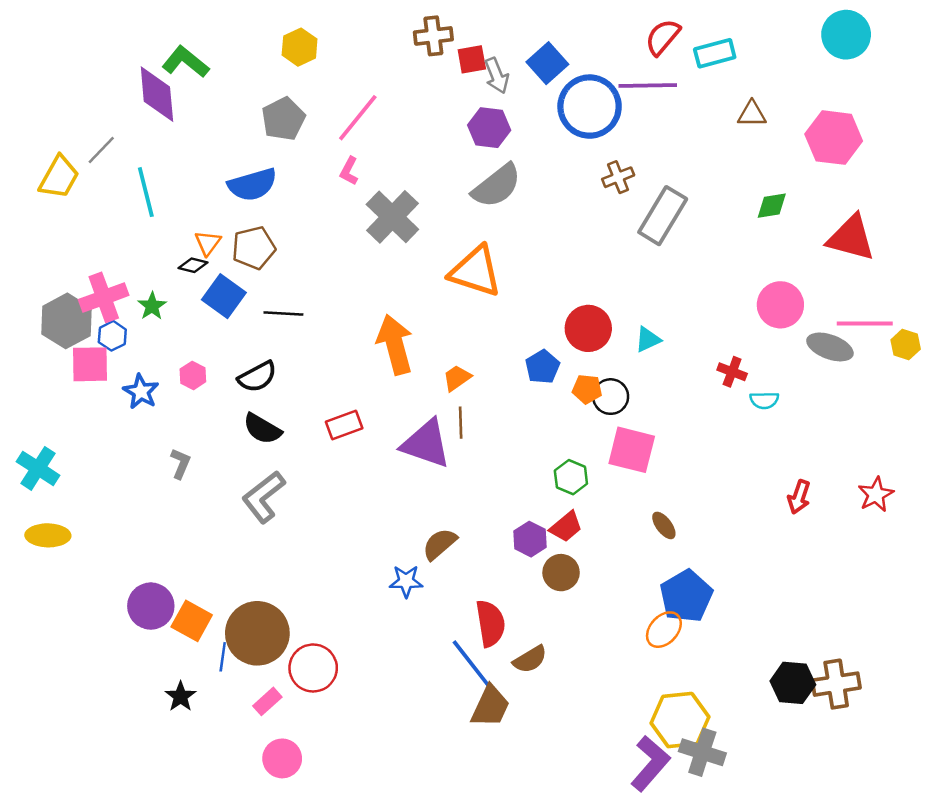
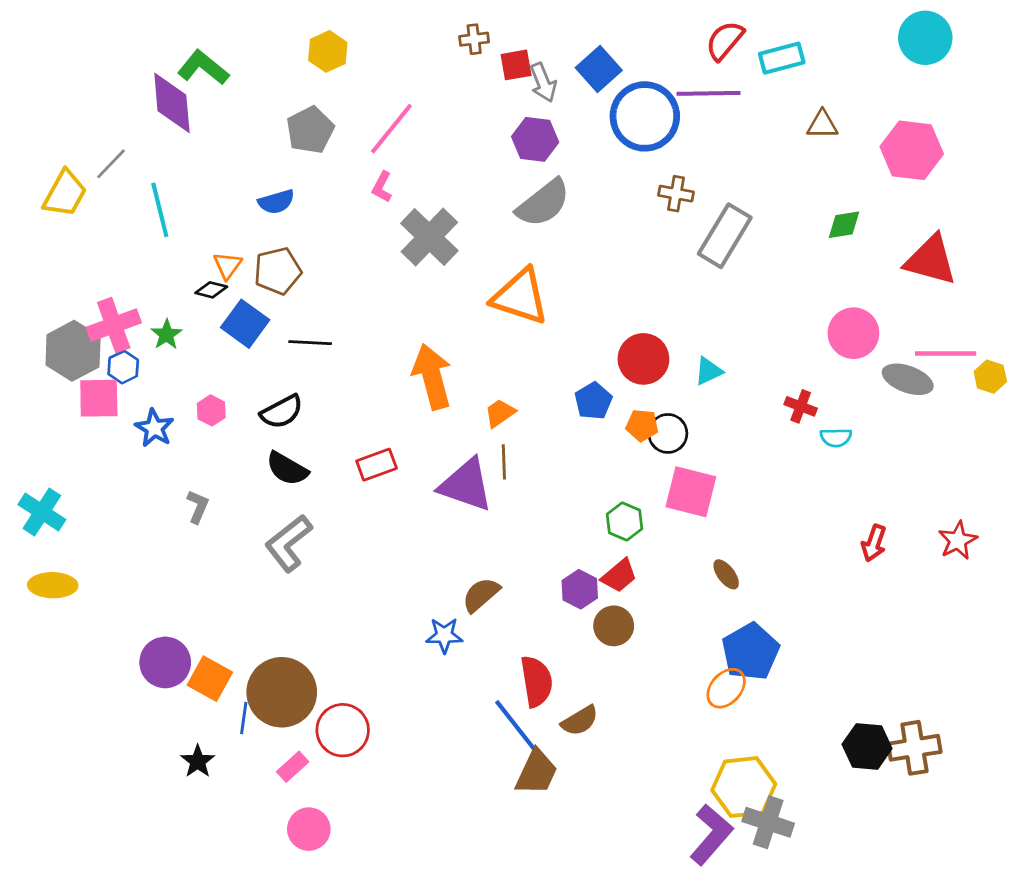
brown cross: (433, 36) -> (474, 39), size x0.7
brown cross: (618, 177) -> (676, 194), turned 32
blue semicircle: (252, 185) -> (276, 202), size x0.7

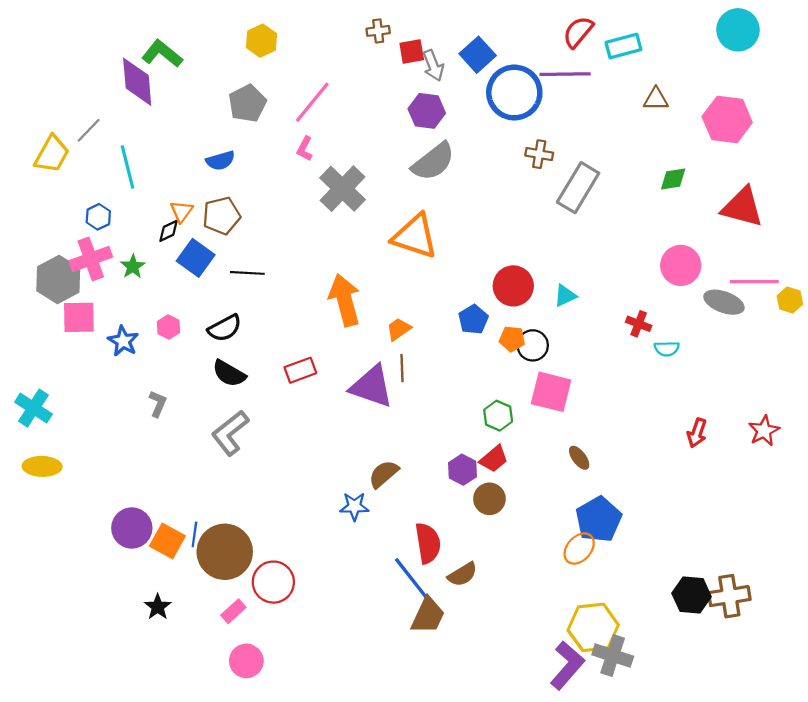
black diamond: (211, 290) -> (169, 231), turned -40
blue hexagon: (123, 367) -> (98, 217), moved
blue line: (244, 718) -> (194, 534), moved

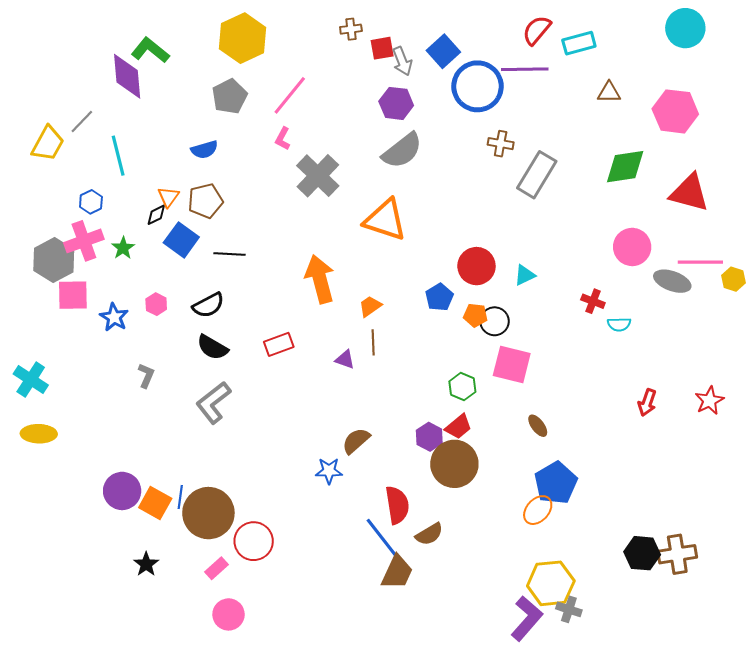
yellow hexagon: (261, 41) -> (243, 38), size x1.6
green diamond: (673, 179) -> (625, 167), size x1.6
purple triangle: (372, 386) -> (345, 359), size x0.5
brown circle: (489, 499) -> (454, 464), size x1.6
gray cross: (613, 656) -> (569, 609), size x0.7

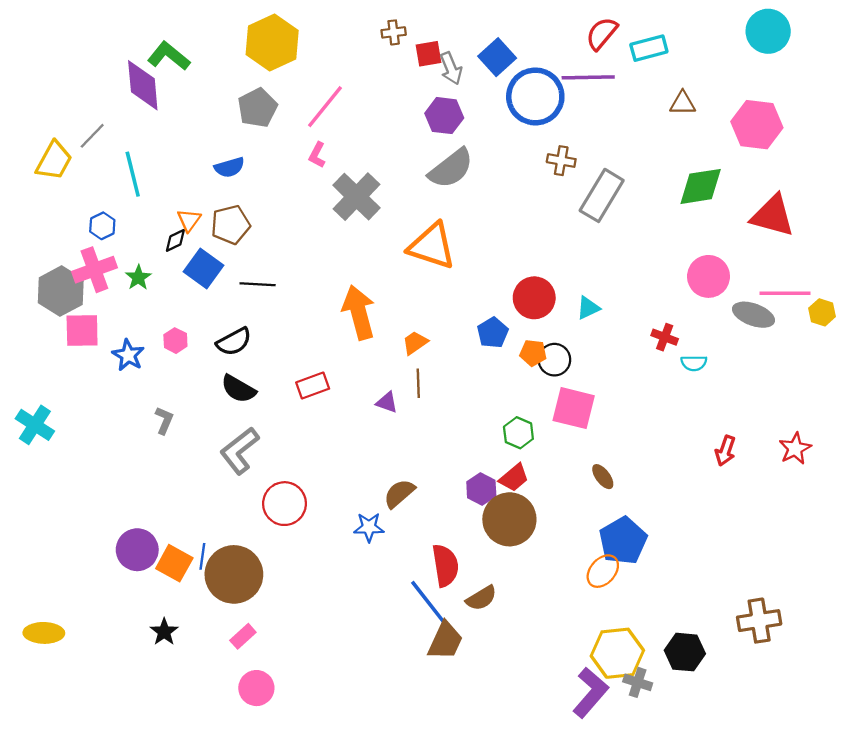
yellow ellipse: (39, 434) -> (44, 633), moved
red circle: (254, 541) -> (285, 504), moved
black hexagon: (642, 553) -> (685, 652), moved

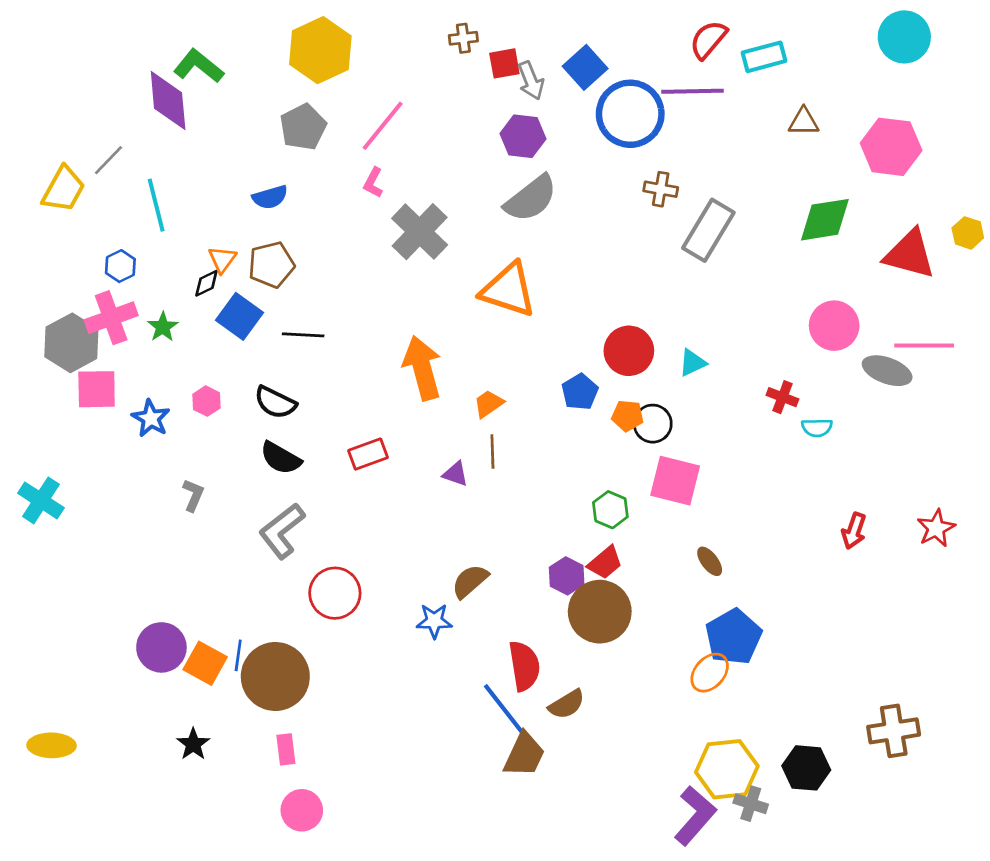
yellow hexagon: (822, 312) -> (968, 233), moved
black semicircle: (234, 342) -> (275, 402), turned 54
pink rectangle: (243, 636) -> (286, 749), turned -55

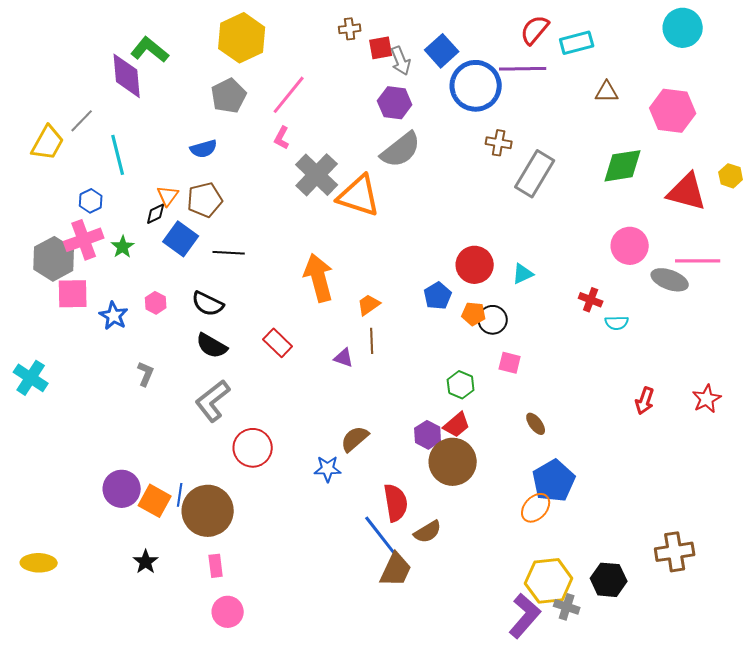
orange triangle: (508, 290) -> (359, 196), moved
red rectangle: (368, 454) -> (278, 343), turned 64
pink square: (675, 481) -> (510, 363), size x0.6

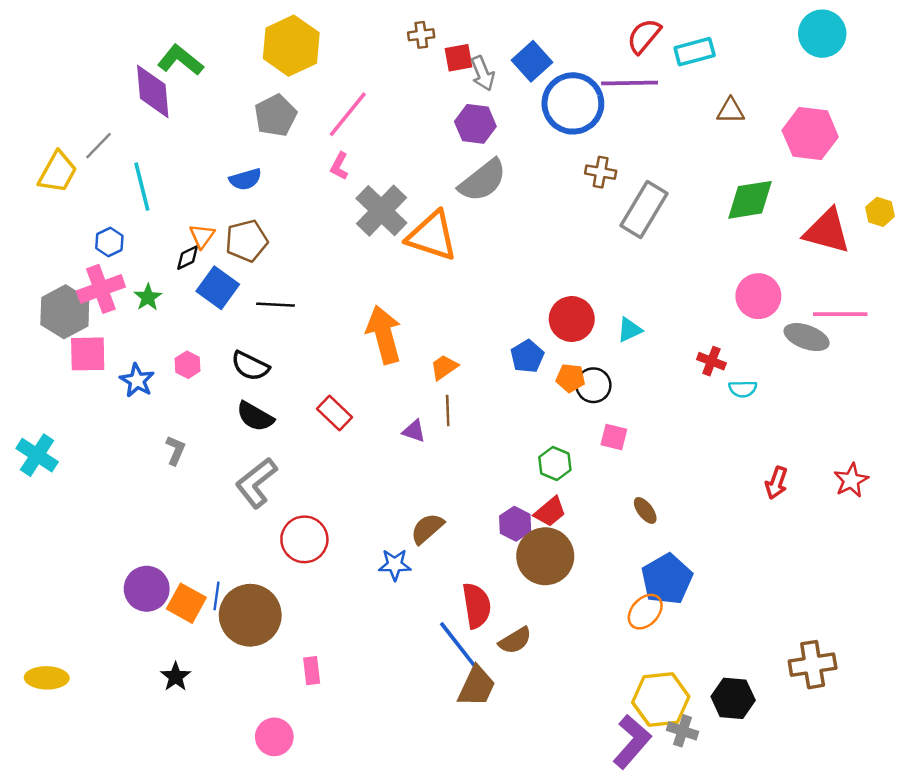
pink rectangle: (216, 566) -> (312, 671), moved

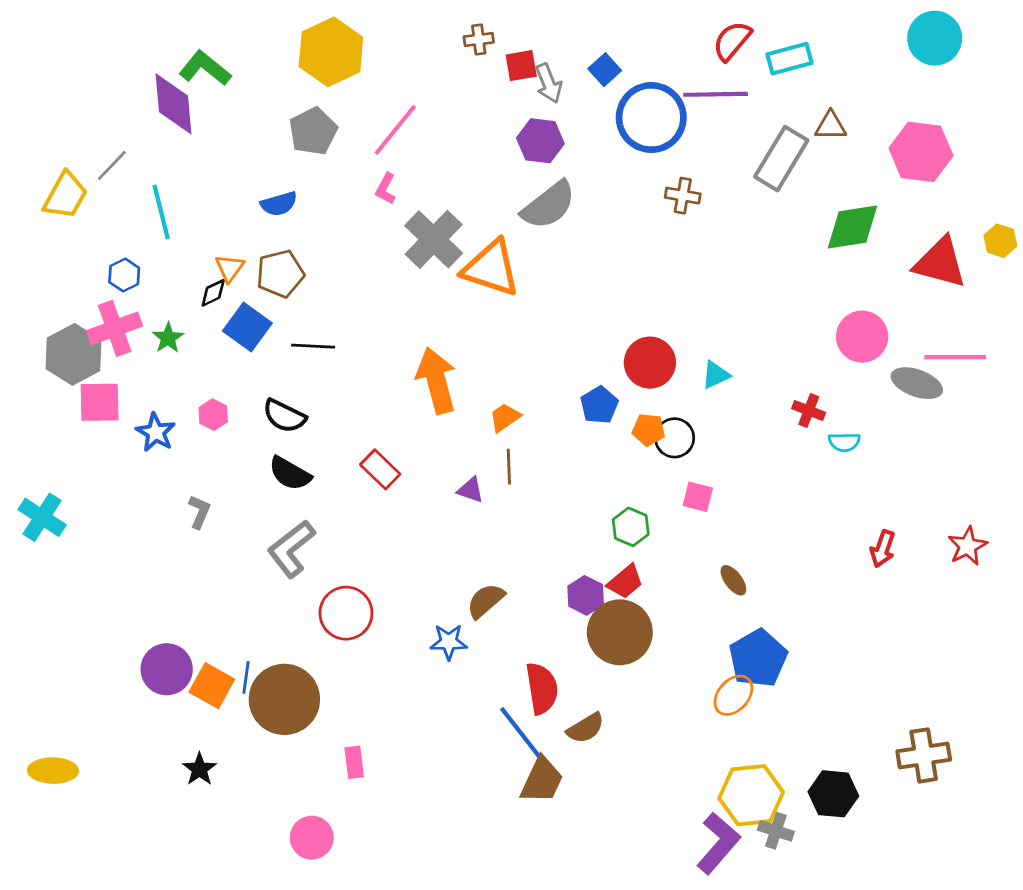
blue square: (532, 61) -> (605, 70), size x0.7
gray rectangle: (644, 209) -> (781, 159), moved

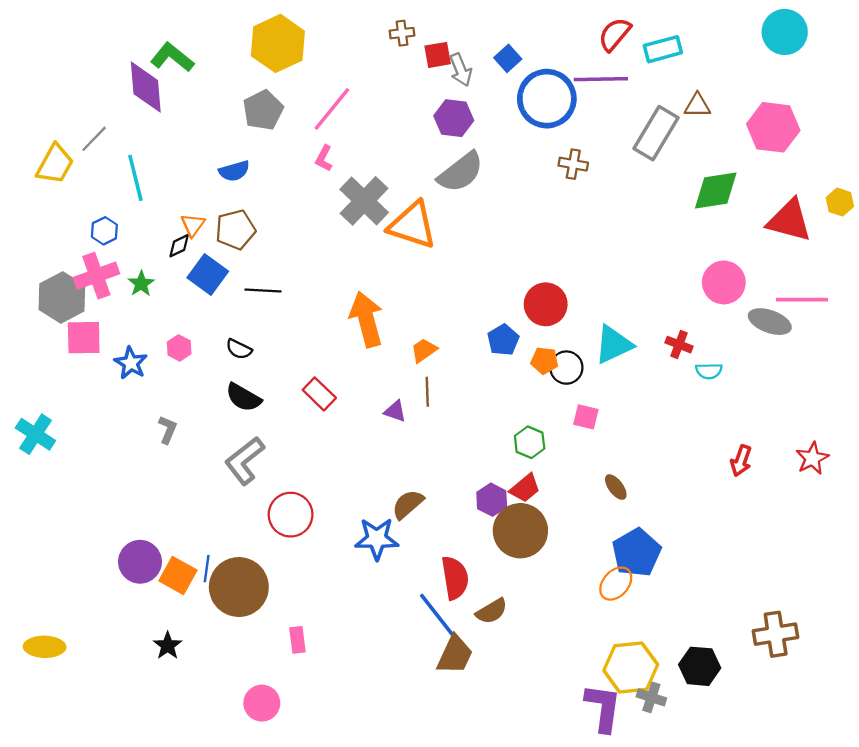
cyan triangle: (716, 375) -> (613, 345), moved, size x1.6
black semicircle: (284, 416) -> (239, 349), size x0.7
blue star: (449, 642) -> (377, 539), size x1.4
purple L-shape: (718, 843) -> (603, 708), turned -33

